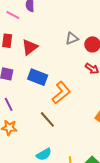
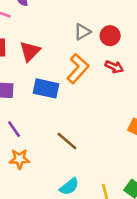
orange L-shape: (61, 93) -> (78, 69), moved

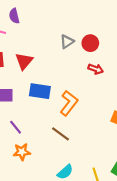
orange L-shape: (78, 69) -> (69, 103), moved

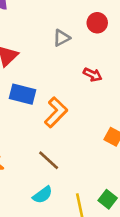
red circle: (90, 43) -> (97, 23), moved
brown line: (60, 134) -> (49, 160), moved

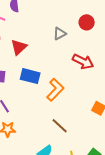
red arrow: (93, 75) -> (83, 61), size x1.5
brown line: (49, 160) -> (60, 126), moved

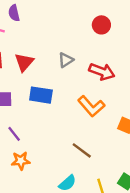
gray triangle: (60, 34) -> (66, 60), moved
orange L-shape: (55, 90) -> (91, 106), moved, turned 100

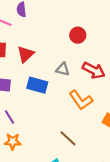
red circle: (101, 25) -> (78, 35), moved
gray triangle: (66, 60) -> (63, 69), moved, turned 40

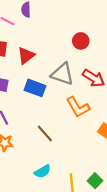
gray triangle: (63, 69) -> (62, 74), size x1.6
brown line: (68, 138) -> (45, 134), moved

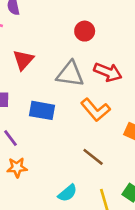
blue rectangle: (35, 88) -> (42, 110), moved
brown line: (45, 134) -> (93, 157), moved

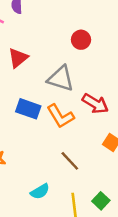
red arrow: (108, 72) -> (95, 104), moved
orange L-shape: (95, 110) -> (60, 116), moved

